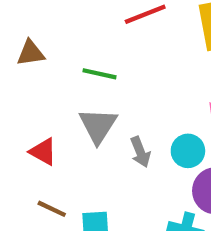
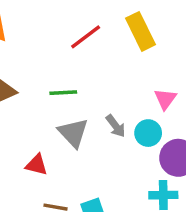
gray arrow: (140, 152) -> (116, 126), moved

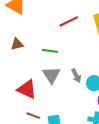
red triangle: (37, 165) -> (27, 89), size x1.5

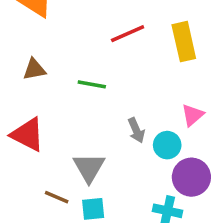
gray triangle: (51, 75) -> (89, 168), moved
red triangle: (27, 89) -> (28, 135), moved

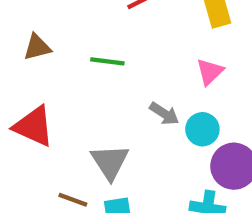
pink triangle: (193, 115) -> (210, 72), moved
gray arrow: (136, 130) -> (164, 114), turned -30

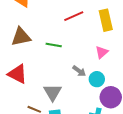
brown triangle: (37, 47) -> (21, 37), size x1.5

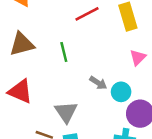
green line: (54, 45) -> (64, 52), turned 70
pink triangle: (102, 52) -> (138, 57), moved

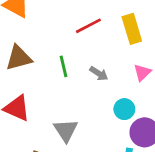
gray arrow: (98, 83) -> (99, 73), moved

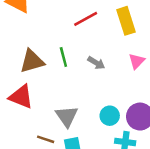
brown triangle: (19, 58) -> (32, 61), moved
cyan circle: (124, 109) -> (110, 116), moved

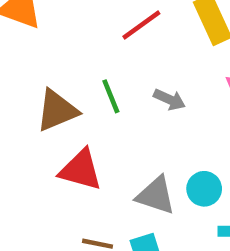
red triangle: (21, 97) -> (81, 170), moved
gray triangle: (67, 116) -> (156, 195), moved, turned -30

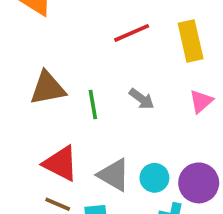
green line: (111, 96) -> (93, 104), moved
red triangle: (81, 170) -> (61, 163), moved

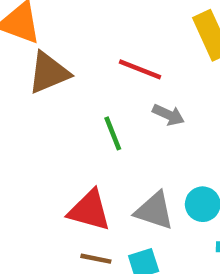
red line: (132, 33) -> (140, 69), moved, turned 57
brown triangle: (48, 88) -> (49, 73), moved

